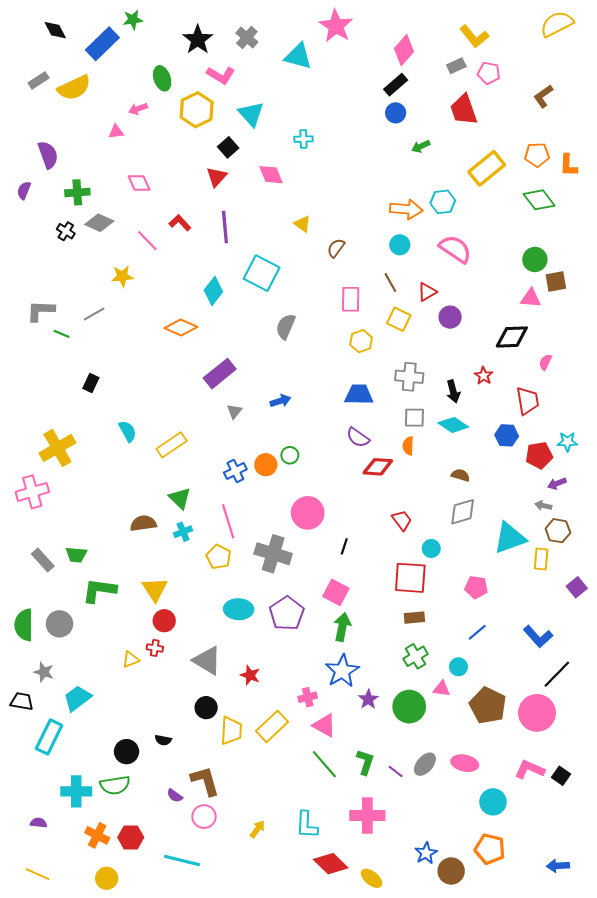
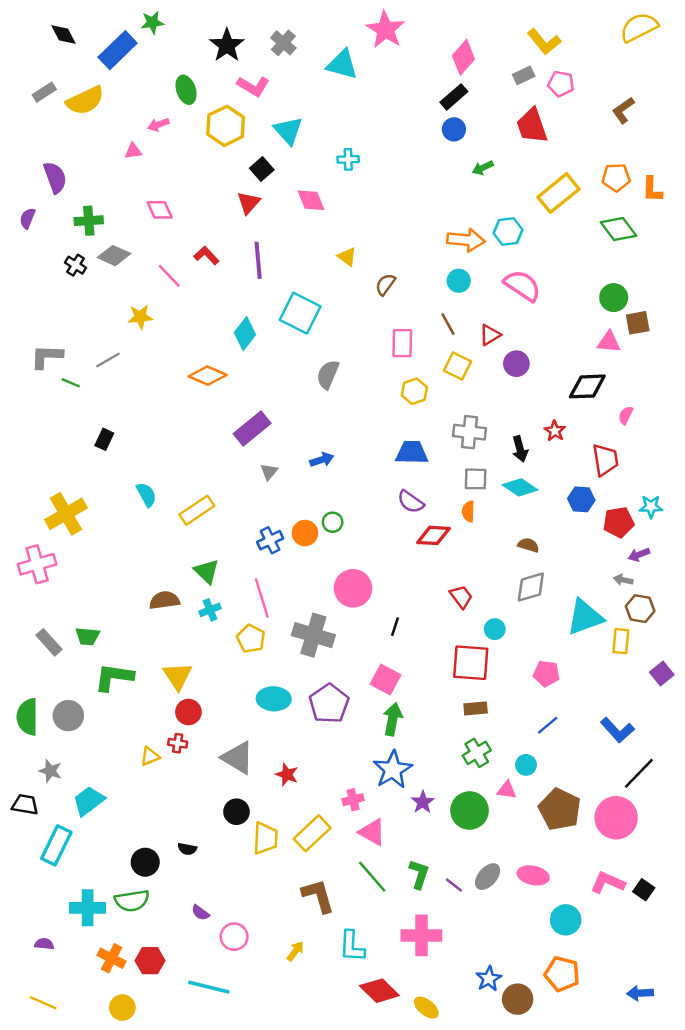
brown L-shape: (205, 781) -> (318, 896), moved

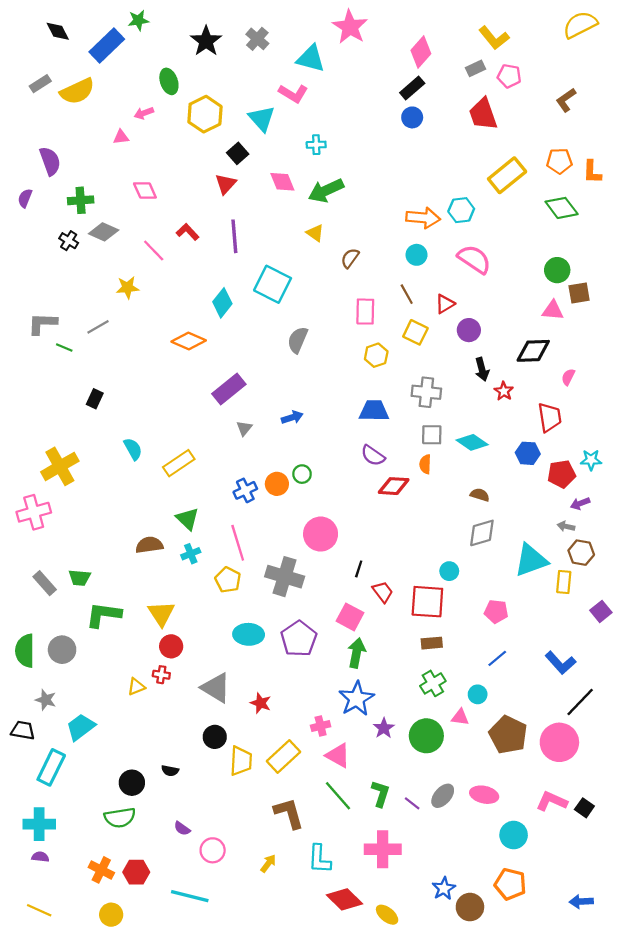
pink L-shape: (253, 86) -> (293, 93), moved
green arrow: (483, 168) -> (326, 190), moved, size x1.8
black arrow: (520, 449) -> (482, 369), moved
red trapezoid: (461, 597) -> (383, 592), moved
cyan cross: (88, 908) -> (39, 824), moved

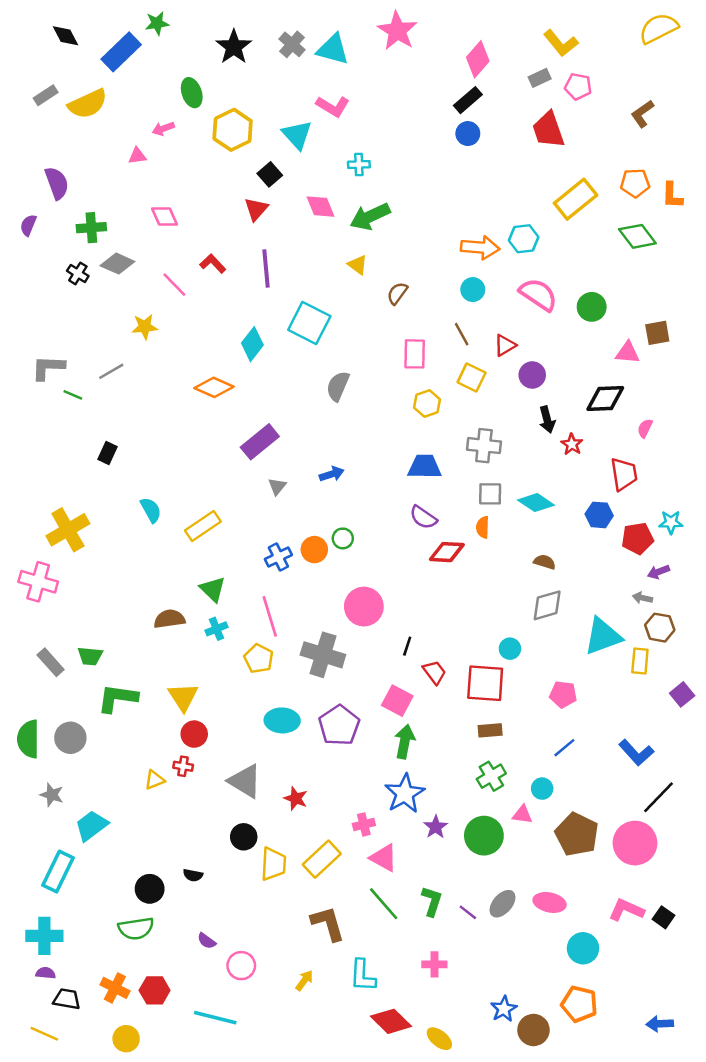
cyan triangle: (311, 59) -> (333, 49), moved
green circle: (557, 270) -> (592, 307), moved
pink cross: (34, 512) -> (38, 582), turned 32
black trapezoid: (23, 730) -> (67, 999), moved
pink cross: (383, 849) -> (434, 964), size x0.6

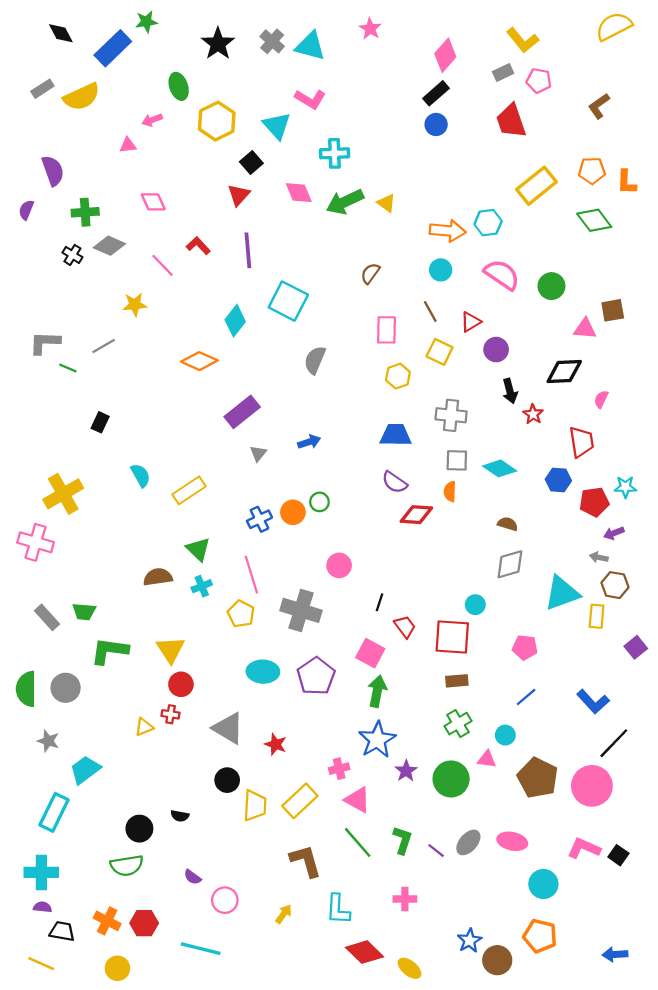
pink star: (397, 31) -> (370, 29), size x0.6
cyan cross: (359, 164) -> (334, 153), size x1.4
yellow triangle: (358, 265) -> (386, 203), moved
pink circle: (364, 607) -> (339, 565), size x0.7

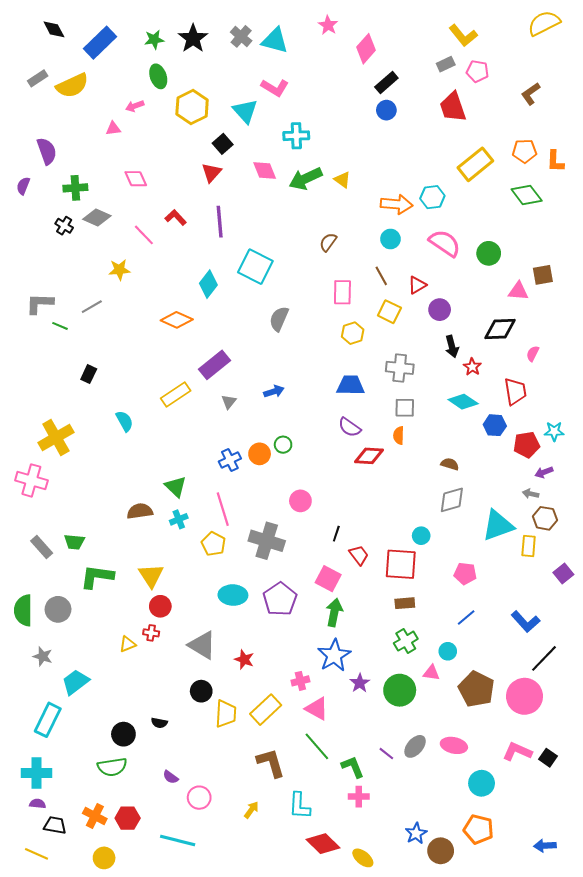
green star: (146, 22) -> (154, 40), moved
pink diamond: (445, 55) -> (366, 49), moved
cyan diamond: (500, 468) -> (463, 402), moved
yellow rectangle: (189, 490) -> (176, 395), moved
green L-shape: (403, 840) -> (353, 767), moved, turned -40

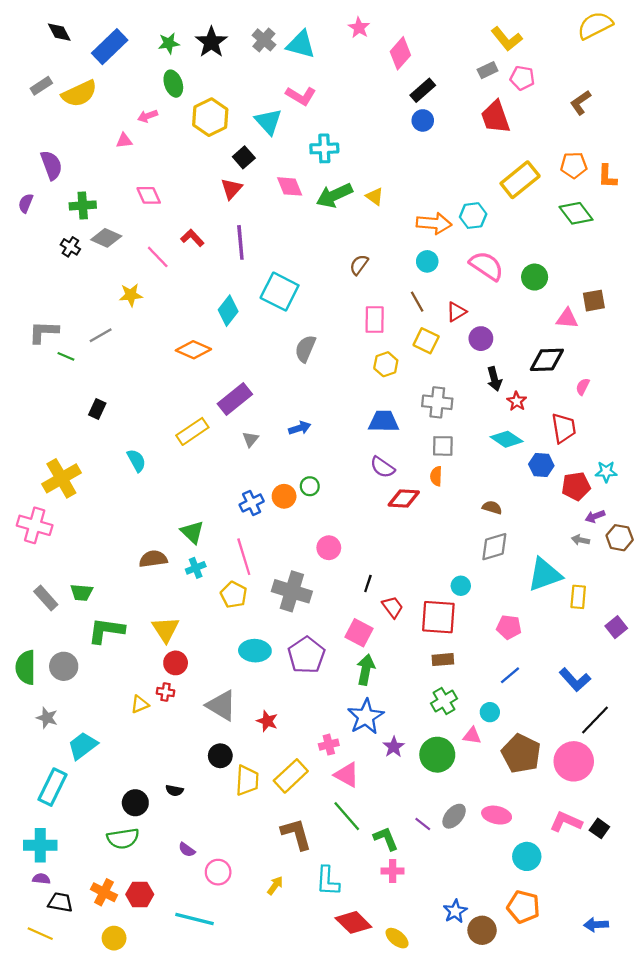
brown hexagon: (545, 518) -> (620, 538), moved

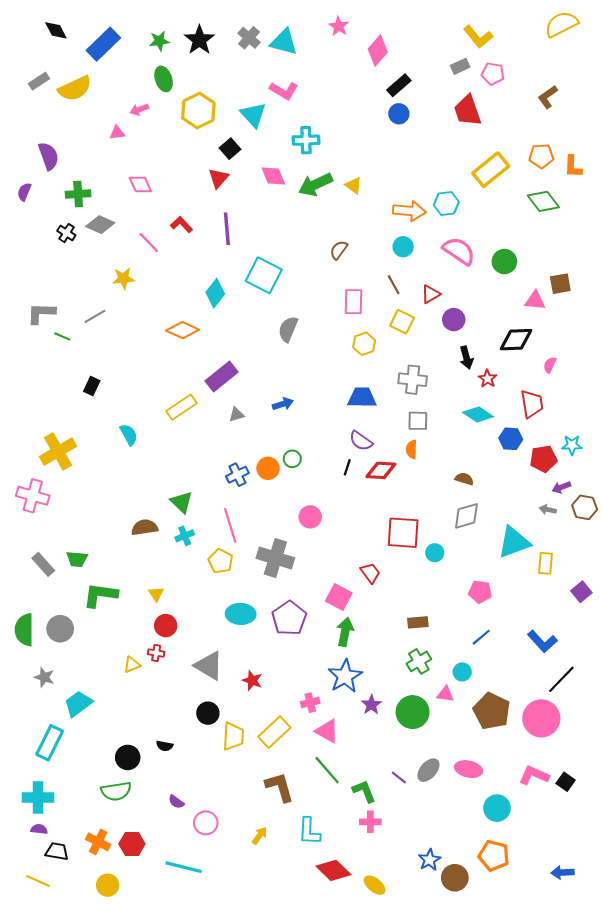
gray triangle: (250, 439) -> (236, 415), turned 35
black line: (368, 584) -> (347, 467), moved
red square: (438, 617) -> (403, 533), moved
yellow triangle: (165, 629) -> (156, 594), size x0.6

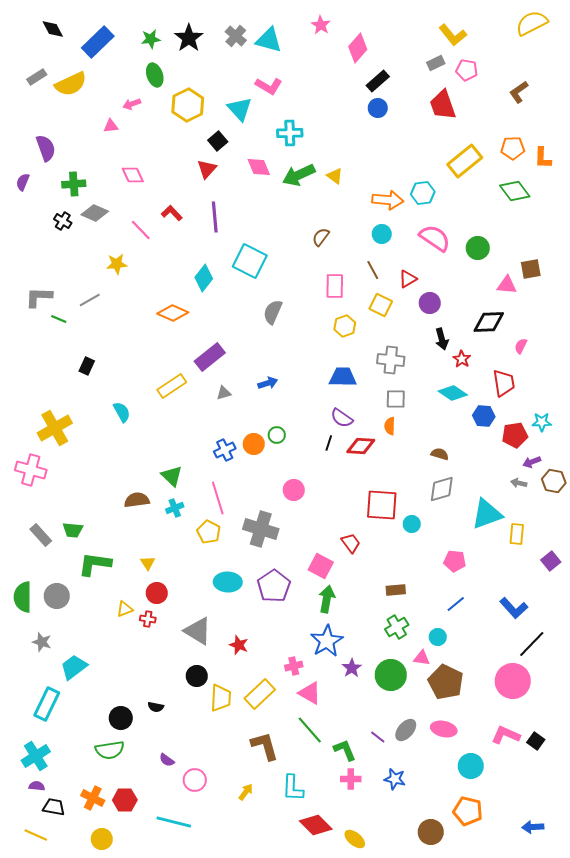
yellow triangle: (132, 665) -> (125, 609), moved
brown pentagon: (492, 711) -> (446, 682), moved
cyan cross: (38, 798) -> (36, 756), turned -32
blue star: (429, 860) -> (395, 779), moved, turned -30

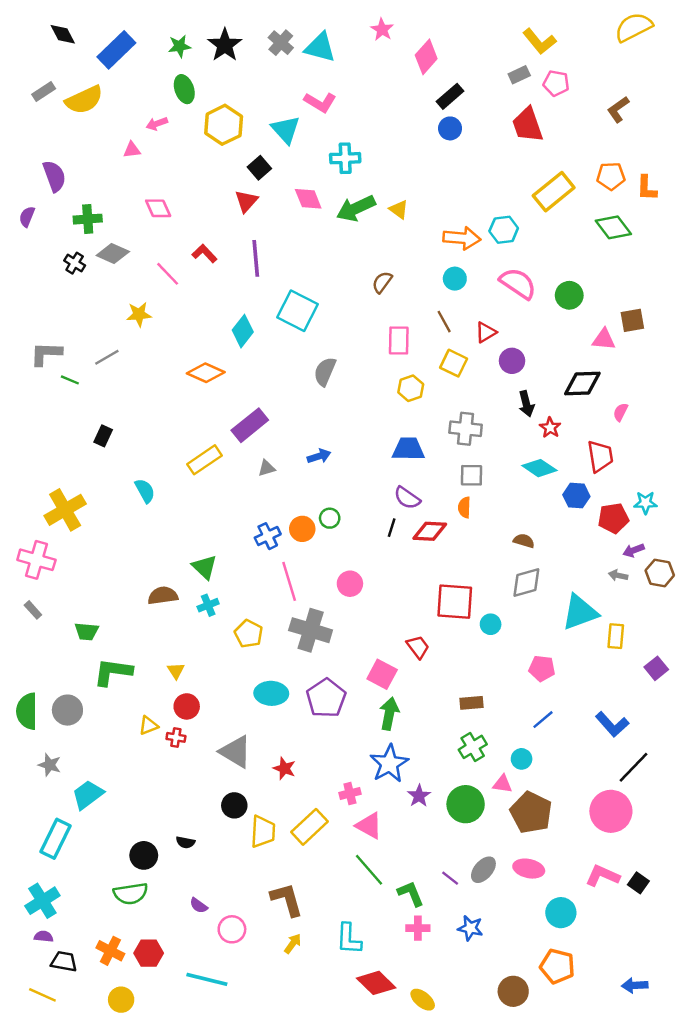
pink line: (218, 498) -> (289, 581), moved
gray rectangle: (41, 535) -> (33, 610), moved, size x0.7
brown L-shape: (265, 746) -> (287, 900), moved

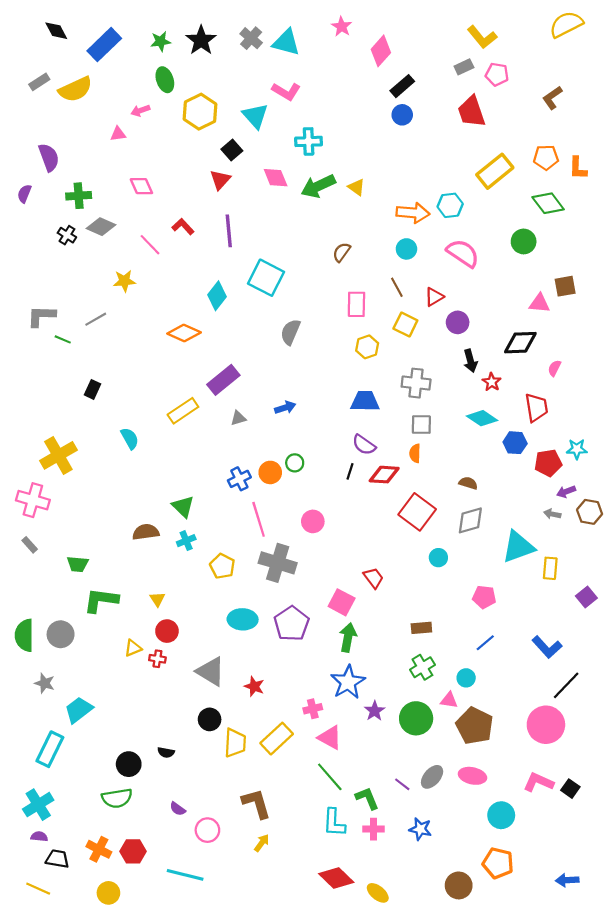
green circle: (569, 295) -> (524, 241), moved
red square: (455, 602) -> (417, 512), moved, turned 33
cyan L-shape: (349, 939) -> (334, 823), moved

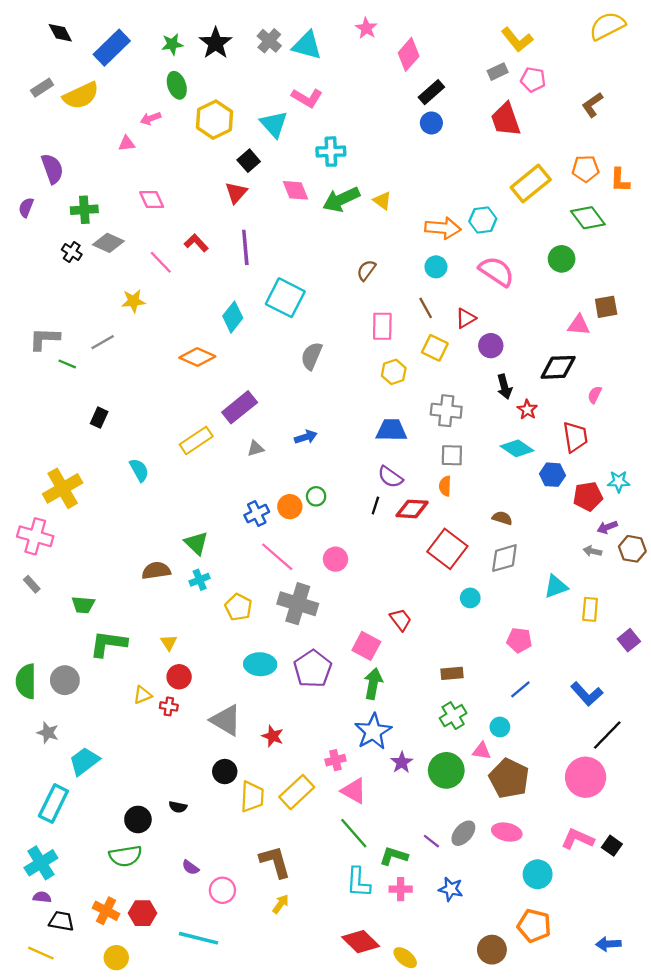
pink line: (259, 519) -> (277, 557), turned -32
cyan triangle: (518, 547) -> (556, 587), size x0.7
green L-shape: (367, 798) -> (394, 856), turned -50

